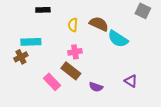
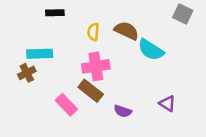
pink cross: (75, 52) -> (96, 66), size x1.5

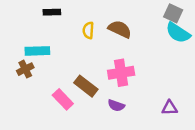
cyan semicircle: (151, 50) -> (178, 33), moved
pink cross: (96, 66) -> (121, 73), moved
purple triangle: (167, 104) -> (170, 108), moved, turned -35

